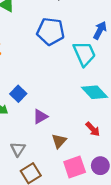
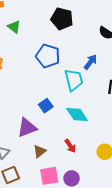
blue square: (18, 94) -> (46, 106), moved
purple triangle: (40, 117) -> (27, 128), size x1.5

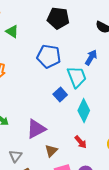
blue square: (46, 106) -> (60, 95), moved
cyan diamond: (77, 115) -> (84, 110), turned 65

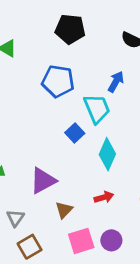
red arrow: (81, 142) -> (104, 197), turned -64

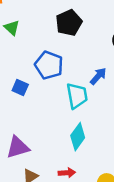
black pentagon: (70, 29) -> (69, 23), turned 30
blue square: (75, 133) -> (20, 87), moved, turned -35

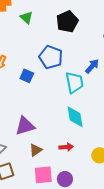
green triangle: (12, 28) -> (27, 18), moved
cyan diamond: (78, 137) -> (75, 117), turned -45

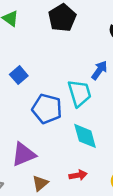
blue pentagon: (51, 57) -> (47, 109), moved
blue square: (27, 76) -> (19, 75), moved, turned 32

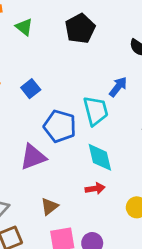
purple triangle: (24, 154) -> (33, 157), moved
red arrow: (78, 175) -> (95, 189), moved

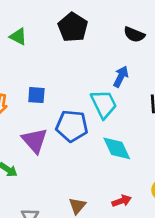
blue square: (31, 89) -> (36, 95), turned -36
purple triangle: (33, 157) -> (35, 141), moved, turned -40
red arrow: (95, 189) -> (122, 201), moved

